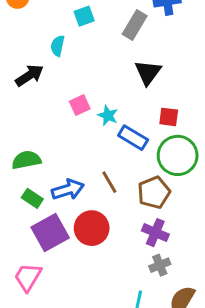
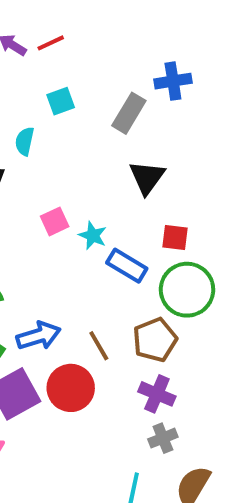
brown line: (109, 182) -> (99, 346), moved

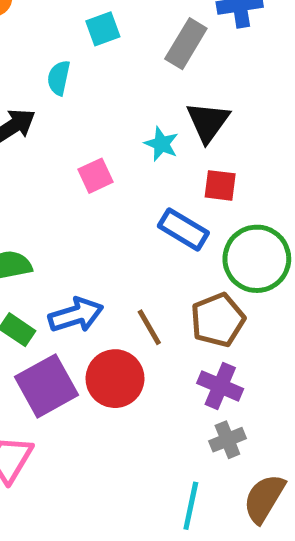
cyan star: (93, 236) -> (161, 144), moved
red square: (175, 238) -> (220, 185), moved

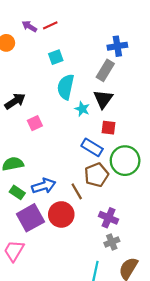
gray rectangle: (186, 44) -> (105, 70), moved
cyan semicircle: (59, 78) -> (66, 87), moved, size x1.6
pink square: (95, 176) -> (35, 123), moved
brown pentagon: (218, 320) -> (96, 175), moved

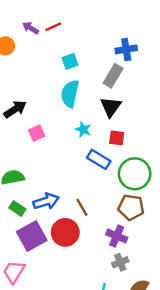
cyan square: (56, 57) -> (70, 61), moved
cyan star: (82, 109) -> (83, 130), moved
brown pentagon: (96, 175) -> (131, 207), moved, turned 30

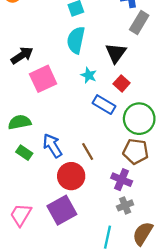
gray rectangle: (113, 76) -> (139, 23), moved
pink square: (37, 133) -> (43, 79), size x1.6
red square: (117, 138) -> (122, 83), turned 35
blue arrow: (46, 201) -> (52, 146), turned -105
purple square: (32, 236) -> (62, 210), moved

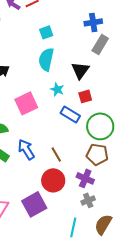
pink square: (43, 79) -> (26, 103), moved
red square: (122, 83) -> (85, 96), turned 32
red circle: (71, 176) -> (53, 180), moved

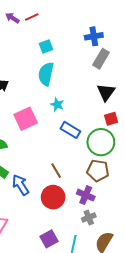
black triangle: (80, 70) -> (106, 92), moved
red square: (85, 96) -> (111, 119), moved
blue arrow: (26, 149) -> (21, 185), moved
purple square: (34, 204) -> (49, 239), moved, size x0.7

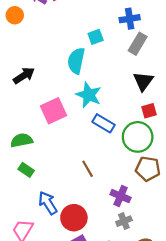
cyan square: (46, 46) -> (96, 37), moved
cyan star: (57, 104) -> (89, 95), size x1.6
brown pentagon: (98, 171) -> (148, 169), moved
blue arrow: (21, 185) -> (48, 203), moved
red circle: (53, 197) -> (74, 218), moved

